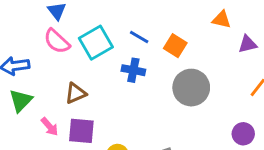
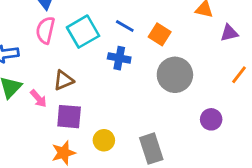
pink semicircle: (57, 41) -> (45, 30), turned 60
pink arrow: (50, 127) -> (38, 98), moved
purple circle: (243, 134) -> (211, 119), moved

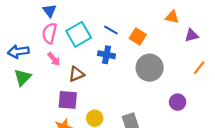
brown triangle: (63, 80) -> (76, 74), moved
pink arrow: (38, 98) -> (54, 59), moved

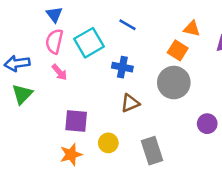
orange triangle: (172, 17) -> (192, 29), moved
blue line: (111, 30) -> (128, 25), moved
orange square: (138, 36) -> (178, 50), moved
brown triangle: (76, 74) -> (130, 103), moved

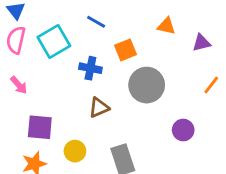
orange square: (178, 50) -> (126, 50), moved, turned 36
pink arrow: (59, 72) -> (19, 85), moved

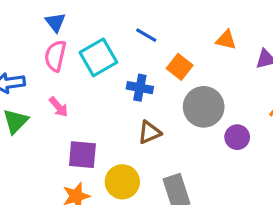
orange square: (126, 50) -> (180, 67), turned -30
purple circle: (183, 130) -> (237, 137), moved
yellow circle: (75, 151) -> (122, 182), size x1.4

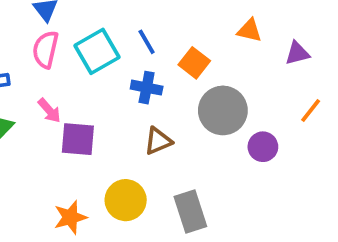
blue line: (146, 35) -> (147, 42), moved, turned 30
purple square: (82, 155) -> (78, 139), moved

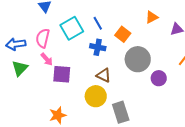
orange triangle: (250, 30) -> (152, 17), turned -40
pink semicircle: (46, 49) -> (43, 38), moved
brown triangle: (158, 141) -> (104, 75), turned 49
yellow circle: (126, 200) -> (96, 96), moved

